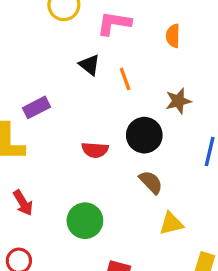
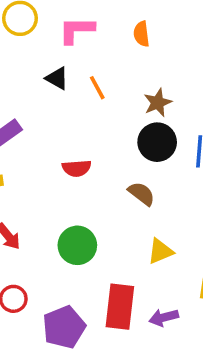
black circle: (144, 135) -> (157, 142), moved
yellow triangle: (171, 224) -> (160, 251), moved

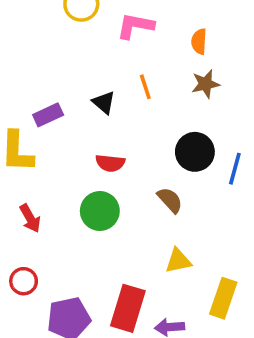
black triangle: (57, 78) -> (104, 102), moved
brown star: (158, 103) -> (206, 84), moved
green circle: (77, 245) -> (100, 211), moved

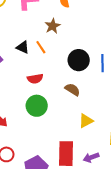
brown star: (206, 84) -> (53, 26), moved
orange line: (145, 87) -> (41, 47), moved

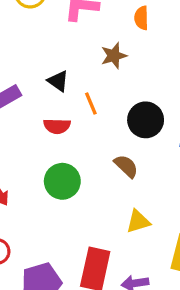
orange line: (41, 47) -> (91, 104), moved
red semicircle: (35, 79) -> (57, 126), moved

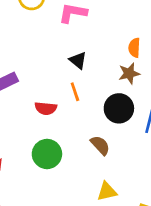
orange semicircle: (141, 18) -> (134, 48), moved
brown star: (114, 56) -> (129, 73), moved
black triangle: (58, 81) -> (78, 60), moved

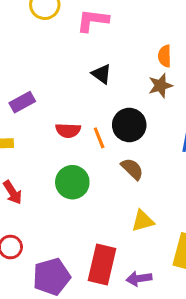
orange line: (75, 92) -> (99, 138), moved
black circle: (119, 108) -> (129, 125), moved

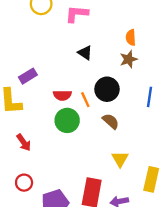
green circle: (72, 182) -> (67, 120), moved
yellow triangle: (143, 221) -> (120, 159), turned -42

